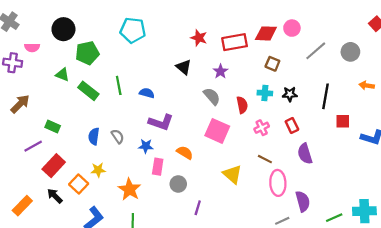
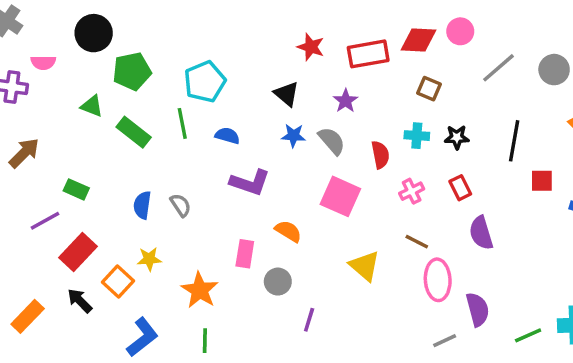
cyan pentagon: (133, 30) -> (205, 82), moved, turned -30
blue star: (146, 146) -> (293, 136), moved

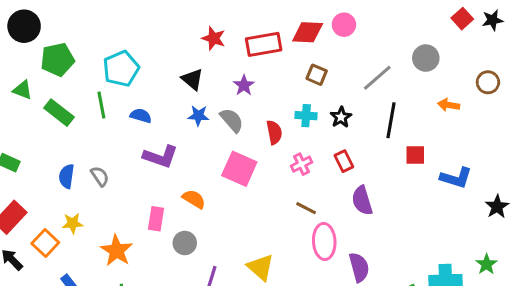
gray line: (498, 68) -> (377, 78), moved
black star: (457, 137) -> (341, 117), turned -30
yellow triangle: (365, 266) -> (261, 267), moved

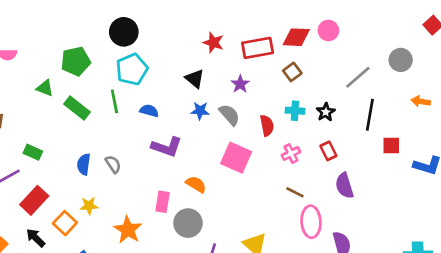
black circle: (24, 26) -> (124, 32), moved
brown square: (317, 75) -> (292, 72), moved, turned 30
gray circle: (185, 243) -> (188, 223), size x1.4

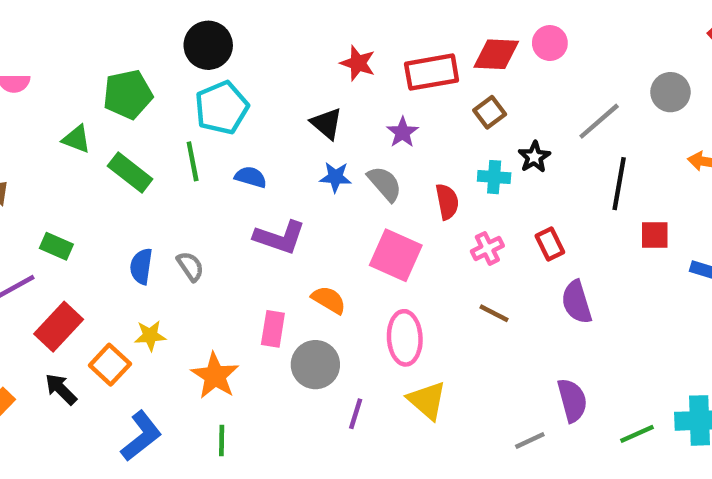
black star: (326, 112) -> (534, 157), moved
pink ellipse: (311, 222) -> (405, 338), moved

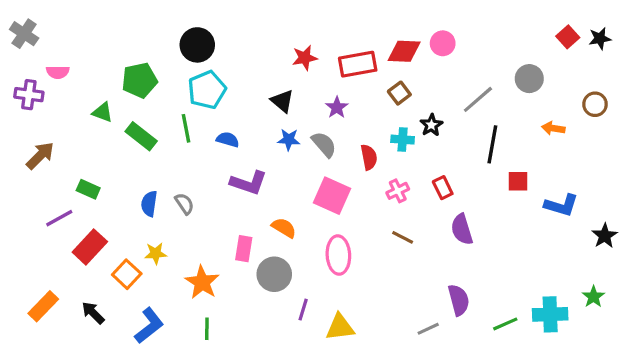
red star: (358, 63) -> (305, 58), turned -30
black arrow: (61, 389) -> (93, 313), moved
yellow triangle: (427, 400) -> (340, 327), moved, turned -48

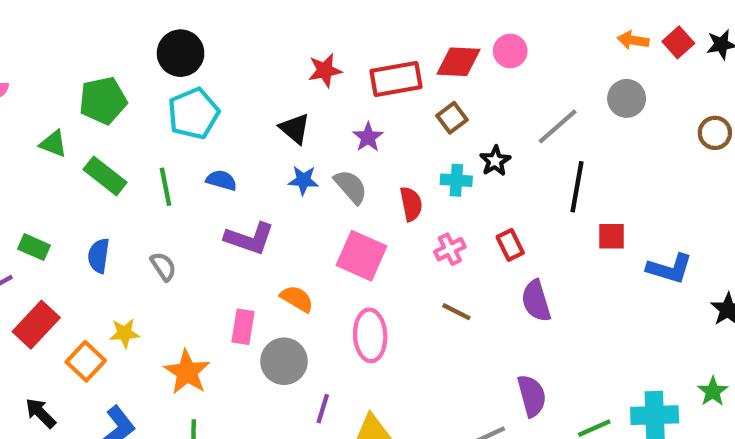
green line: (186, 128) -> (165, 187), moved
orange arrow: (553, 128) -> (633, 40), moved
blue semicircle: (149, 204) -> (99, 256), moved

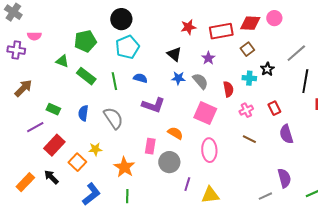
gray semicircle: (163, 266) -> (113, 118), size x1.6
black arrow: (40, 413) -> (51, 177), moved

